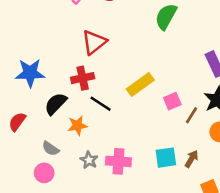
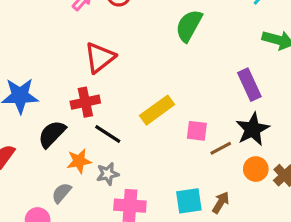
pink square: (172, 101) -> (197, 131), turned 30
brown line: (192, 115) -> (221, 148), turned 30
gray semicircle: (51, 149) -> (61, 193), moved, turned 96
gray star: (89, 160) -> (108, 174), moved, turned 30

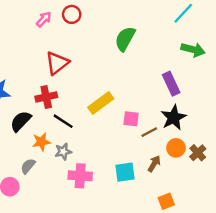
brown arrow: (221, 202) -> (154, 164), moved

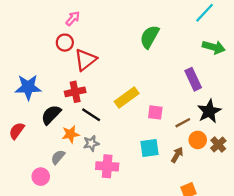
red circle: (72, 14) -> (65, 43), moved
black star: (174, 118) -> (209, 111), moved
brown line: (149, 132) -> (183, 123), moved
cyan square: (125, 172) -> (150, 148), moved

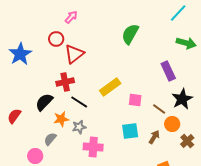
pink arrow: (73, 18) -> (71, 17), moved
blue star: (28, 87) -> (20, 54), moved, turned -30
brown line: (183, 123) -> (159, 109), turned 64
brown cross: (218, 145) -> (187, 141), moved

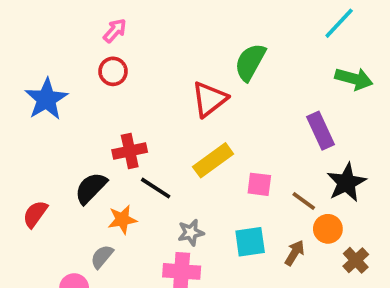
pink arrow: (71, 17) -> (115, 31), moved
red triangle: (74, 54) -> (209, 99), moved
gray star: (79, 127) -> (191, 233), moved

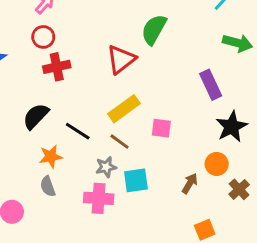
red cross: (130, 151) -> (57, 67), moved
black semicircle: (91, 188) -> (36, 116), moved
brown line: (304, 201) -> (120, 142), moved
cyan square: (250, 242) -> (136, 180), moved
gray semicircle: (102, 257) -> (48, 186), moved, turned -60

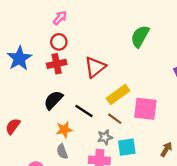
red triangle: (121, 59) -> (95, 67), moved
red cross: (57, 67) -> (57, 64), moved
pink square: (161, 128) -> (145, 109), size x1.6

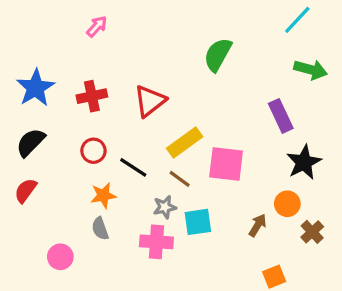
red circle: (59, 42) -> (93, 151), moved
black semicircle: (53, 100) -> (31, 142), moved

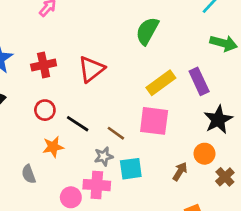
yellow rectangle: (185, 142) -> (161, 83), moved
gray semicircle: (100, 229) -> (29, 174), moved
pink circle: (60, 257) -> (71, 197), moved

